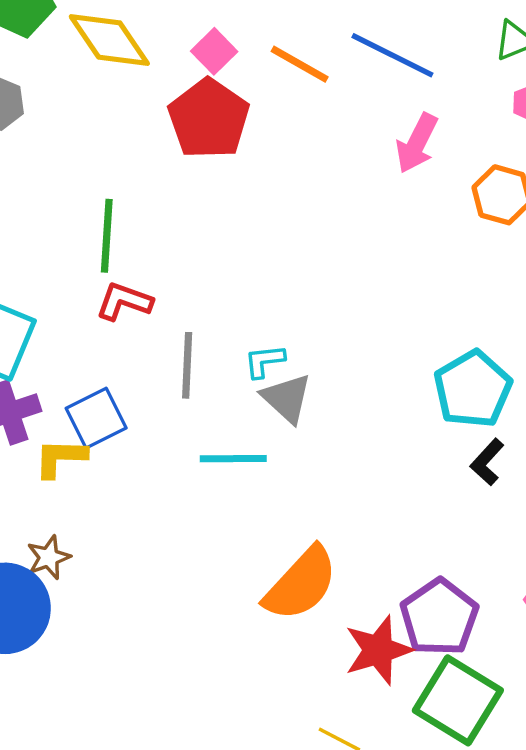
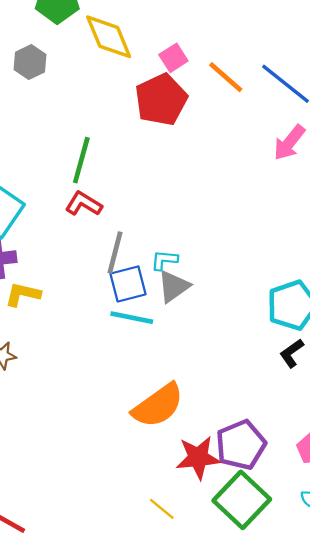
gray triangle: (287, 398) -> (173, 286), turned 30
blue square: (96, 418) -> (128, 284), moved

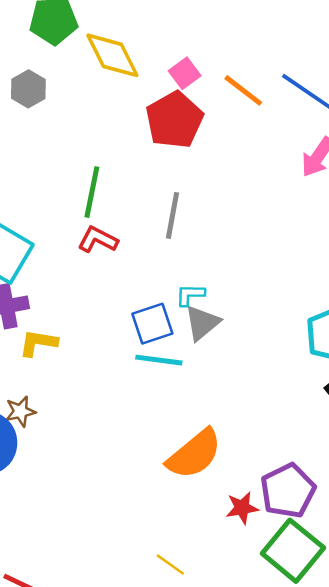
gray line: (115, 253) -> (172, 215), moved
red star: (198, 458) -> (242, 508), size x0.7
yellow line: (162, 509) -> (170, 564), moved

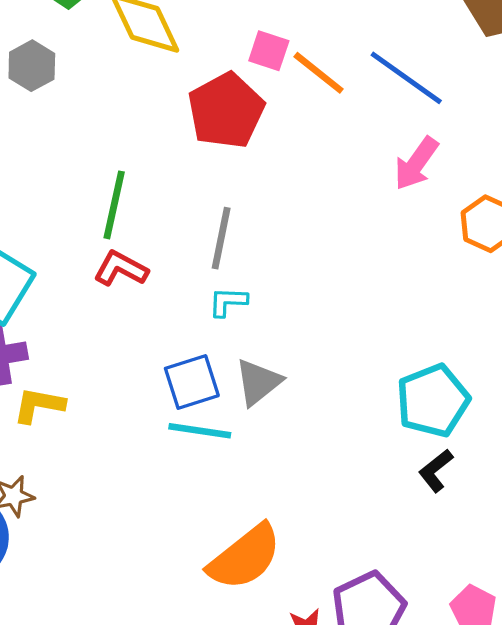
pink square: (185, 73) -> (269, 51), moved, turned -36
cyan L-shape: (190, 295) -> (228, 302), moved

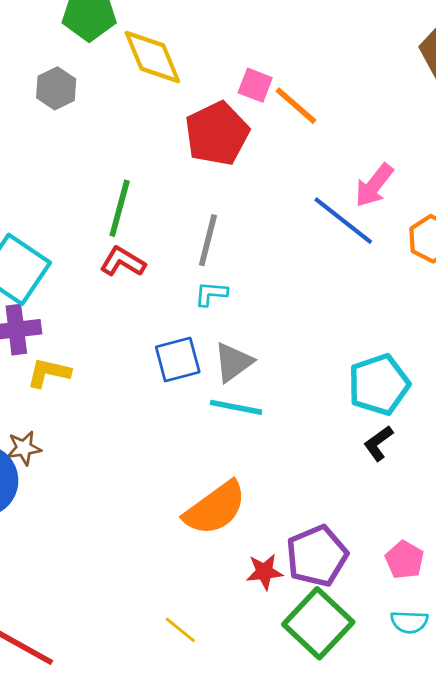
blue line: (406, 78) -> (343, 221), moved
cyan line: (200, 431) -> (236, 407), moved

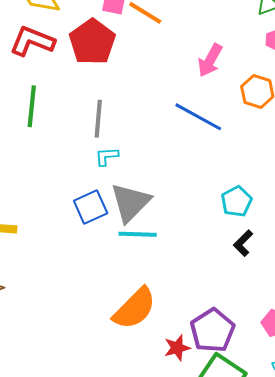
blue line: (343, 221) -> (198, 117), moved
red L-shape: (123, 262) -> (32, 41), moved, size x1.4
gray triangle: (233, 362) -> (130, 202), size x1.4
cyan pentagon: (379, 385) -> (236, 201), size x0.7

